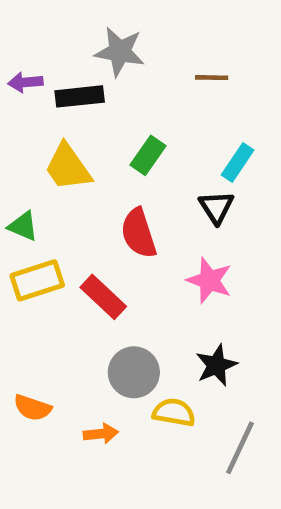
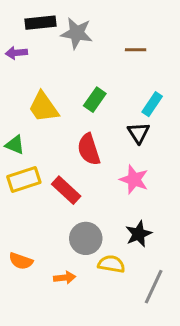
black rectangle: (80, 96) -> (40, 23), moved

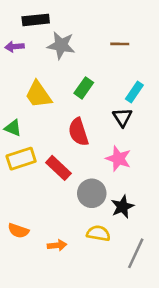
gray star: (77, 33) -> (61, 45), moved
gray circle: (86, 238) -> (92, 193), moved

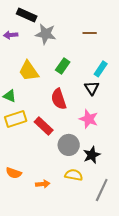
black rectangle: (36, 20) -> (27, 15), turned 30

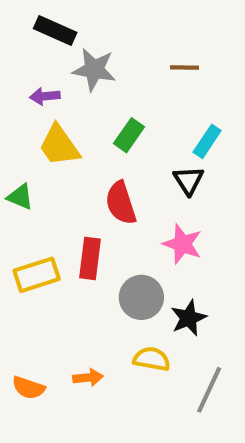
purple arrow: (11, 35) -> (45, 96), moved
yellow rectangle: (16, 119) -> (37, 275), moved
red rectangle: (44, 126) -> (90, 258), turned 54
orange semicircle: (14, 173) -> (28, 388), moved

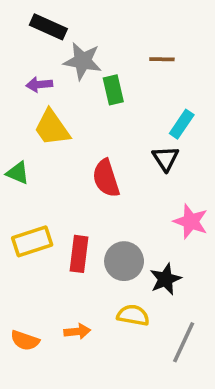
green rectangle: (129, 135) -> (113, 90), moved, turned -48
pink star: (182, 244) -> (191, 221), moved
red rectangle: (90, 258) -> (79, 254), moved

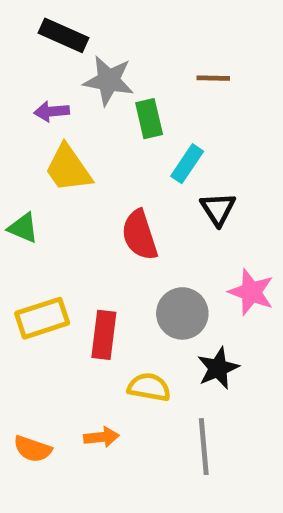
cyan rectangle: (182, 124) -> (187, 164), moved
gray circle: (124, 261) -> (182, 313), moved
yellow semicircle: (133, 315) -> (149, 387), moved
gray line: (184, 342) -> (204, 447), moved, turned -30

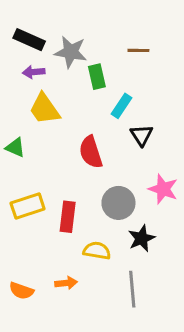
black rectangle: (63, 35) -> (29, 40), moved

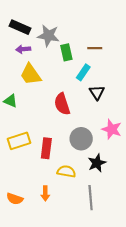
brown line: (138, 50) -> (95, 48), moved
orange arrow: (66, 283) -> (45, 194), turned 96

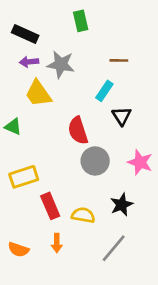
gray star: (48, 36) -> (61, 64), moved
green rectangle: (66, 52) -> (81, 21), moved
gray circle: (81, 139) -> (95, 161), moved
red rectangle: (46, 148) -> (50, 206), moved, turned -30
gray line: (91, 198) -> (114, 248), turned 45

